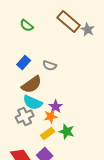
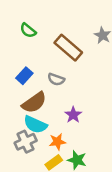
brown rectangle: (69, 22) -> (68, 48), moved
purple star: (56, 107) -> (73, 115), moved

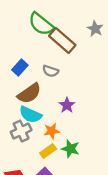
green semicircle: (28, 30) -> (41, 24), moved, size x1.6

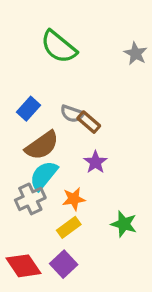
brown rectangle: (62, 40) -> (89, 122), moved, size x0.6
cyan semicircle: (30, 115) -> (44, 176), turned 105
green star: (70, 149) -> (124, 224), moved

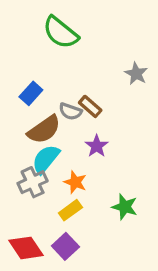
gray star: (136, 53) -> (136, 74), moved
gray semicircle: (72, 114) -> (70, 111), moved
orange star: (74, 199) -> (75, 182), turned 30

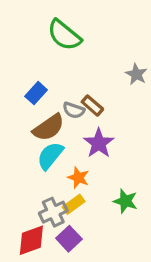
purple star: (97, 146) -> (99, 143), size x1.4
gray cross: (33, 182) -> (53, 212), moved
red diamond: (26, 248) -> (31, 240), turned -76

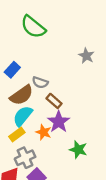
brown rectangle: (92, 106) -> (54, 101), moved
purple star: (99, 143) -> (59, 122), moved
yellow rectangle: (74, 204) -> (17, 135), moved

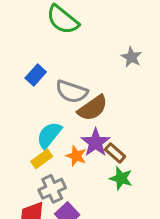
gray semicircle: (40, 82) -> (72, 92), size x1.5
brown semicircle: (22, 95) -> (93, 108), moved
brown rectangle: (54, 101) -> (115, 153), moved

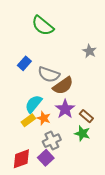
brown rectangle: (115, 153) -> (86, 116), moved
orange star: (76, 156) -> (44, 118), moved
gray cross: (52, 189) -> (52, 141), moved

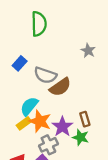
green semicircle: (43, 26) -> (39, 24), turned -130
purple star: (65, 109) -> (62, 127), moved
brown rectangle: (86, 116) -> (85, 119), turned 32
orange star: (44, 118) -> (40, 121), size x1.5

